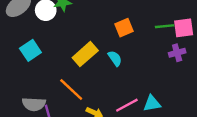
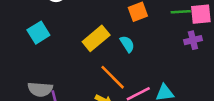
orange line: (71, 90) -> (113, 77), moved

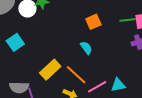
yellow rectangle: (96, 38) -> (50, 70), moved

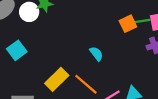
orange square: (93, 22) -> (128, 24), moved

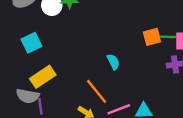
yellow rectangle: (57, 79) -> (43, 77), moved

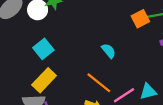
cyan square: (31, 43) -> (43, 49), moved

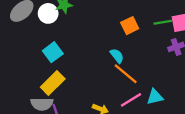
orange square: (140, 19) -> (130, 26), moved
orange line: (99, 83) -> (126, 74), moved

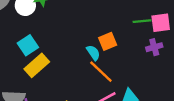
orange square: (130, 26) -> (108, 41), moved
yellow rectangle: (53, 83) -> (37, 65), moved

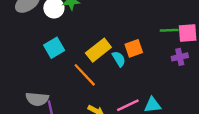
yellow rectangle: (37, 65) -> (98, 50), moved
orange line: (101, 72) -> (85, 75), moved

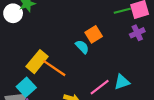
cyan square: (54, 48) -> (26, 87), moved
yellow rectangle: (98, 50) -> (37, 62), moved

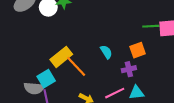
purple cross: (137, 33) -> (129, 69), moved
orange square: (94, 34) -> (138, 50), moved

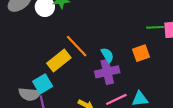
orange line: (76, 66) -> (77, 46), moved
purple cross: (129, 69) -> (107, 72), moved, size x1.5

